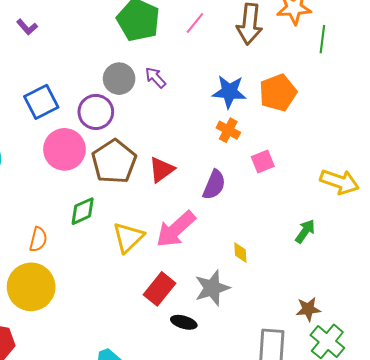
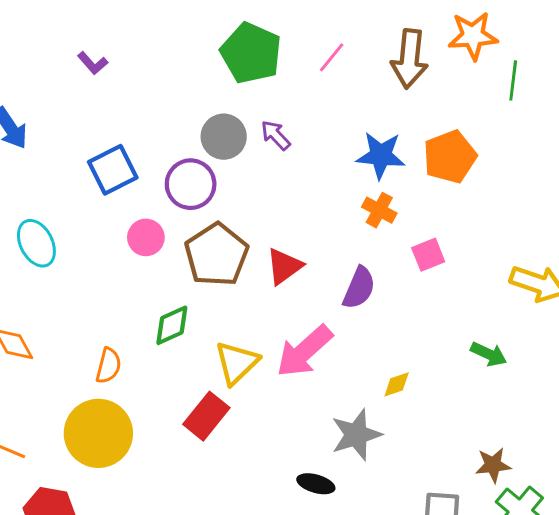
pink circle: (64, 149) -> (146, 237), size x0.6
green arrow: (305, 231) -> (489, 354), turned 80
yellow diamond: (240, 253) -> (397, 384), turned 75
red rectangle: (160, 289) -> (206, 416), moved

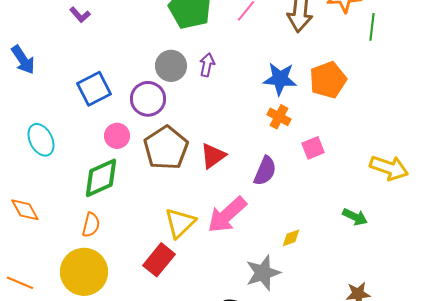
purple arrow: (276, 135) -> (207, 65), turned 55
green diamond: (172, 325) -> (101, 178), moved, size x1.4

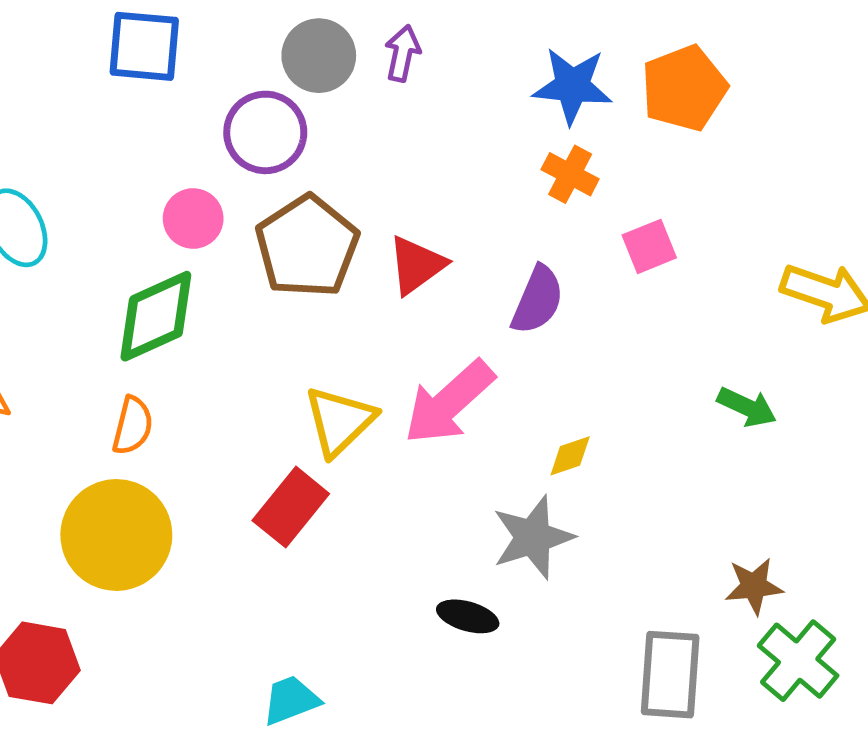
blue square: (94, 89) -> (144, 46), moved, turned 32
yellow diamond: (291, 238) -> (570, 456), moved

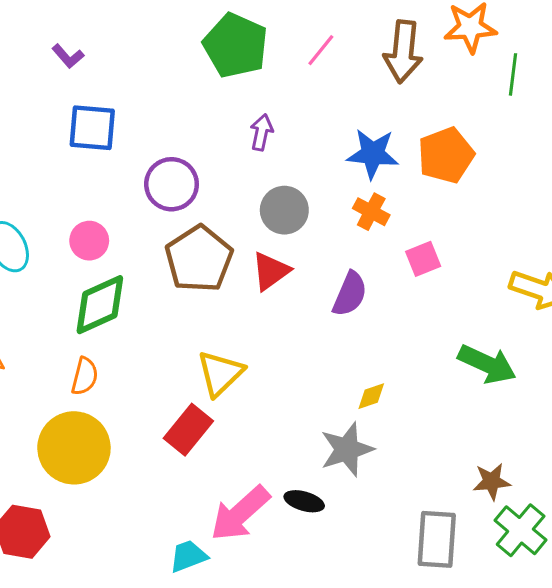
gray circle: (319, 56) -> (284, 210), moved
pink circle: (193, 219) -> (89, 241), moved
pink arrow: (449, 402) -> (240, 513), moved
green arrow: (747, 407) -> (487, 364), size x1.5

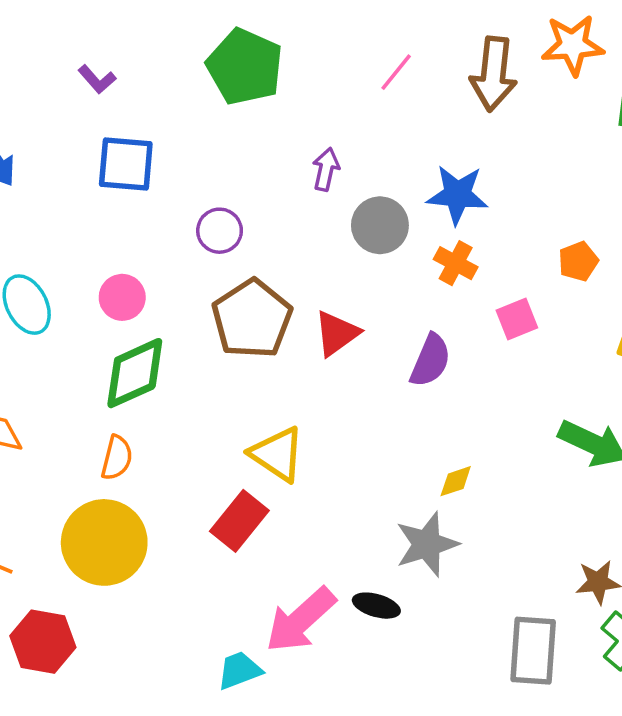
green pentagon: (236, 46) -> (245, 67), moved
orange pentagon: (446, 155) -> (578, 261), moved, size x0.6
purple circle: (172, 184) -> (220, 231), size x0.7
gray circle: (284, 210) -> (380, 225), moved
yellow triangle: (220, 373) -> (277, 454), turned -42

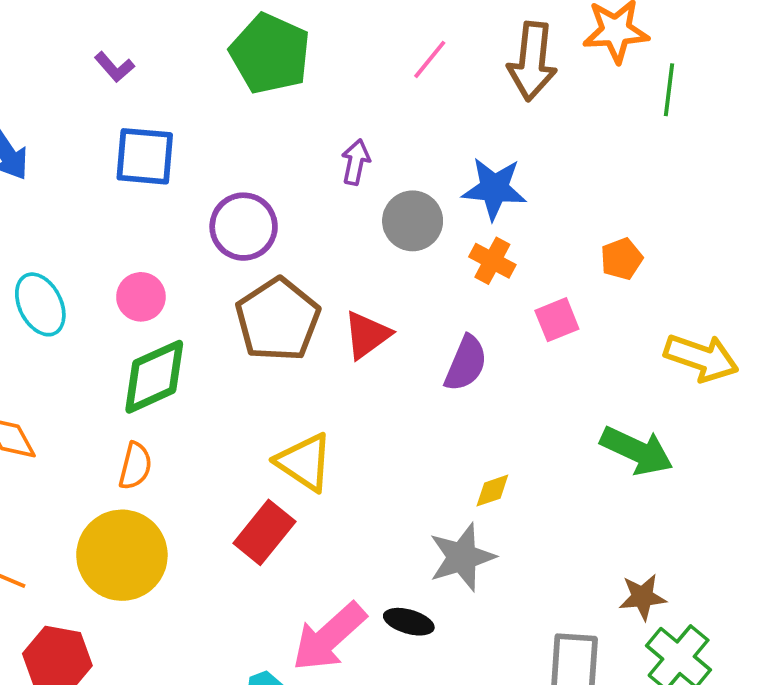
purple circle: (220, 231) -> (244, 227), size x1.4

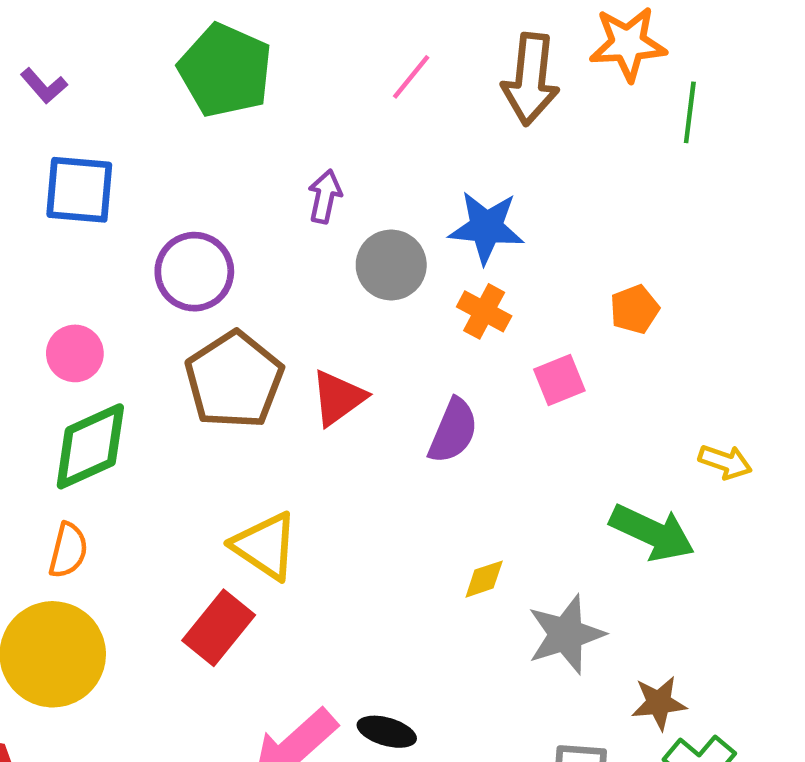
yellow arrow: (701, 358) -> (725, 462), moved, size x0.6
gray star: (462, 557) -> (566, 634), moved

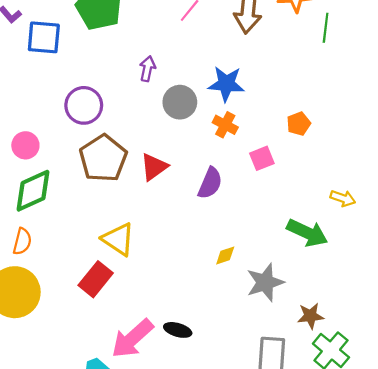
blue square: (79, 190) -> (44, 37), moved

